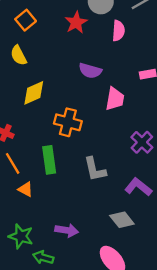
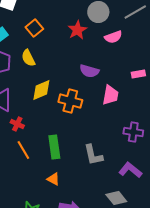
pink semicircle: (118, 31) -> (113, 37), turned 66
orange cross: (68, 122) -> (70, 101), moved
purple cross: (142, 142) -> (133, 132), turned -36
orange triangle: (26, 189) -> (53, 179), moved

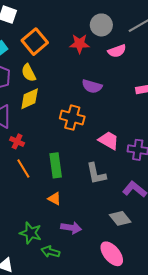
orange square: (34, 28) -> (35, 42), size x1.4
red star: (77, 30) -> (80, 44), turned 30
yellow diamond: (41, 90) -> (30, 99), moved
pink trapezoid: (110, 95) -> (109, 140), moved, turned -70

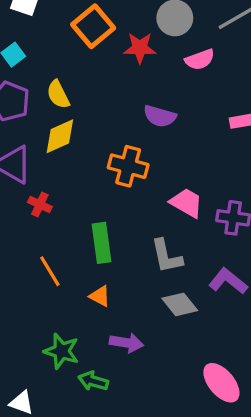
orange square: (35, 42) -> (93, 26), moved
orange line: (23, 168) -> (50, 271), moved
gray diamond: (120, 218) -> (180, 304), moved
pink ellipse: (112, 254) -> (221, 383), moved

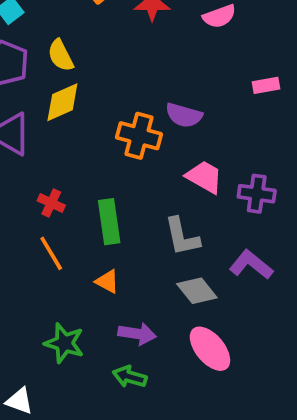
purple semicircle: (160, 116) -> (184, 115), moved
red cross: (40, 205) -> (51, 203), moved
green arrow: (93, 381) -> (130, 377), moved
pink ellipse: (221, 383) -> (210, 349), moved

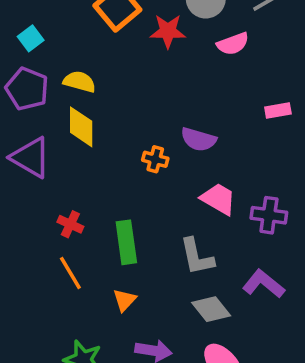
yellow semicircle: (61, 55) -> (79, 82), turned 132
yellow diamond: (62, 102) -> (81, 127), turned -66
orange cross: (139, 136) -> (155, 159), size x0.6
orange triangle: (107, 281) -> (125, 300), turned 45

